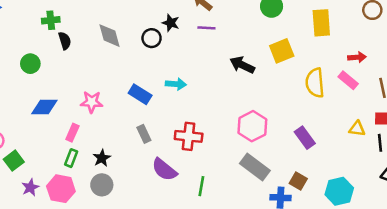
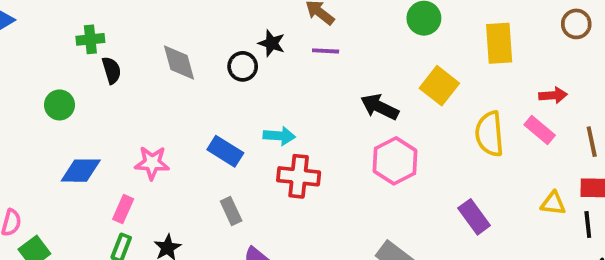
yellow square: (282, 51) -> (439, 86), turned -30
pink hexagon: (252, 126) -> (395, 161), moved
red cross: (189, 136) -> (299, 176), moved

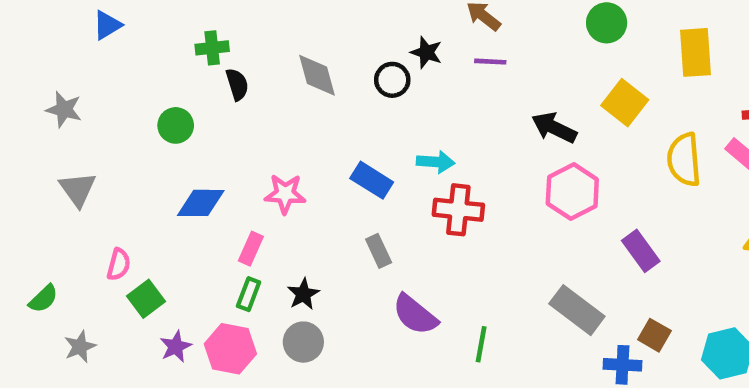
purple rectangle: (474, 217) -> (641, 251), moved

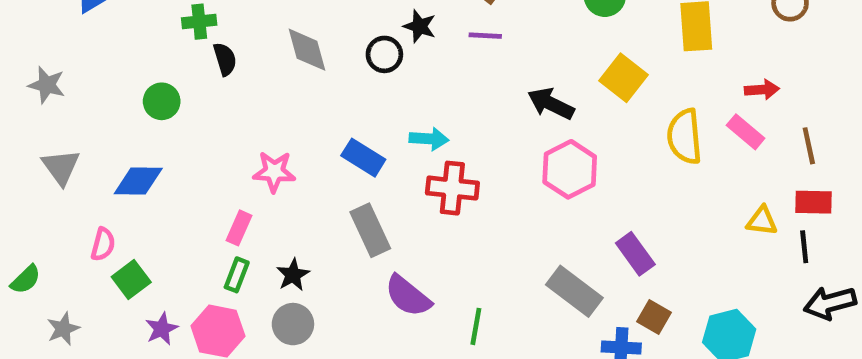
blue diamond: (201, 203) -> (138, 181), moved
gray rectangle: (379, 251) -> (370, 230), size x1.5
purple rectangle: (641, 251) -> (635, 254), moved

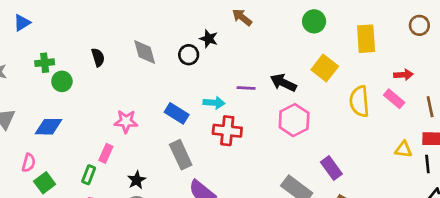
green cross: (199, 22) -> (45, 63), moved
purple line: (485, 36) -> (246, 88), moved
green rectangle: (237, 275) -> (89, 175), moved

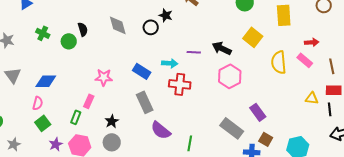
green cross: (45, 63) -> (43, 33), turned 32
green circle: (62, 81) -> (69, 41), moved
pink semicircle: (29, 163) -> (38, 103), moved

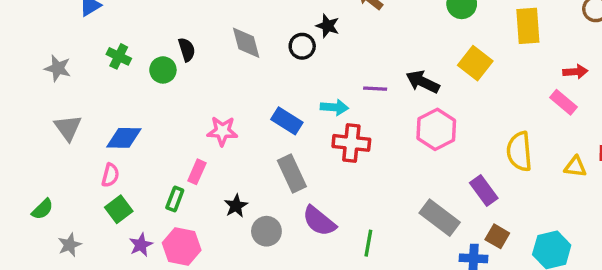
yellow semicircle: (279, 62) -> (519, 151), moved
gray circle: (112, 142) -> (266, 231), moved

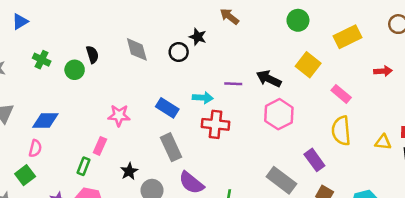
yellow rectangle: (528, 26) -> (347, 37), turned 68
pink rectangle: (564, 102) -> (341, 94), moved
green square: (119, 209) -> (25, 175), moved

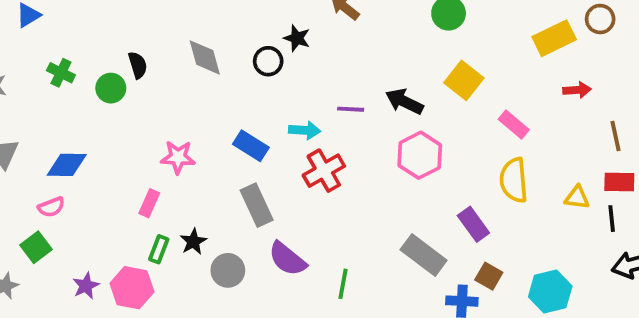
yellow rectangle: (347, 37) -> (554, 38), moved
red cross: (215, 124) -> (324, 171), turned -36
pink semicircle: (35, 148) -> (51, 207), turned 54
green rectangle: (83, 166) -> (159, 249), moved

